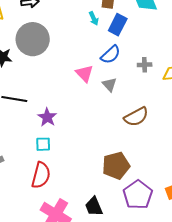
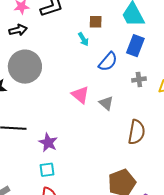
blue rectangle: (118, 25) -> (135, 46), moved
blue semicircle: (111, 55) -> (108, 62), moved
brown semicircle: (136, 117) -> (137, 132), turned -45

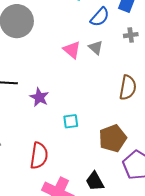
gray triangle: (106, 103) -> (96, 48), moved
cyan square: (47, 170) -> (71, 121), moved

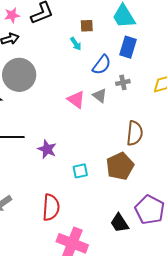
gray cross: (131, 35) -> (123, 82), moved
brown pentagon: (113, 138) -> (120, 166), moved
black trapezoid: (95, 181) -> (120, 223), moved

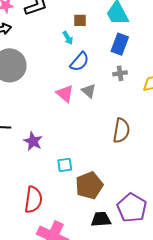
blue semicircle: (102, 65) -> (80, 62), moved
gray cross: (123, 82) -> (120, 73), moved
brown pentagon: (120, 166) -> (89, 185), moved
black trapezoid: (120, 223) -> (101, 219), turned 115

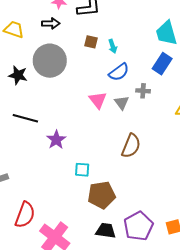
brown square: (80, 20) -> (91, 42), moved
gray cross: (120, 73) -> (143, 91), moved
brown semicircle: (121, 131) -> (131, 146), moved
red semicircle: (33, 200) -> (25, 215), moved

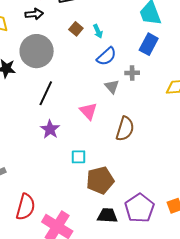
brown square: (91, 42) -> (76, 29), turned 32
pink triangle: (98, 100) -> (88, 111), moved
black line: (25, 118) -> (46, 93), moved, turned -75

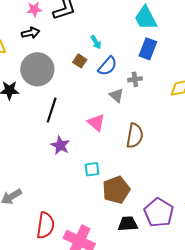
brown square: (76, 29) -> (80, 61), moved

